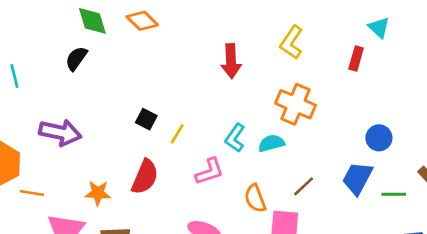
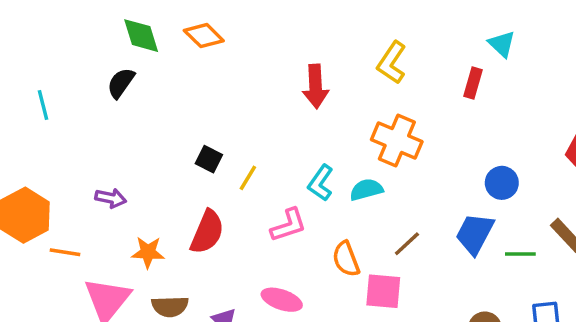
purple arrow: (60, 132) -> (111, 198), moved, size x0.6

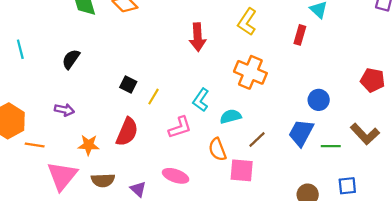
black semicircle: (121, 83) -> (71, 59), moved
cyan semicircle: (366, 190) -> (231, 116), moved

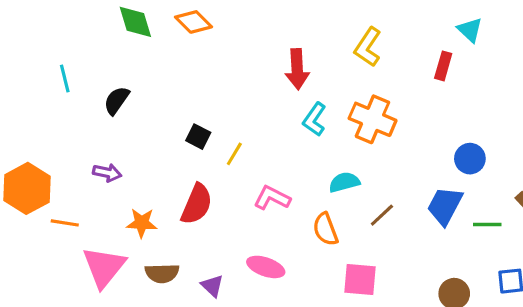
cyan line: (20, 49) -> (65, 78), moved
cyan L-shape: (201, 100) -> (314, 119), moved
pink L-shape: (180, 127) -> (272, 198), turned -135
pink square: (242, 170) -> (360, 280), moved

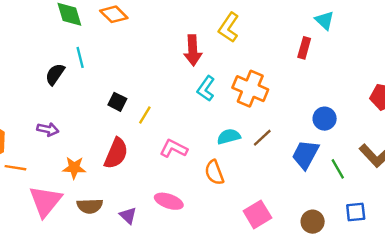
yellow L-shape: (368, 47) -> (229, 28), moved
cyan line: (65, 78) -> (80, 57), moved
brown line: (382, 215) -> (262, 138), moved
green line: (487, 225) -> (338, 169), turned 60
pink square: (360, 280) -> (257, 214), moved, turned -36

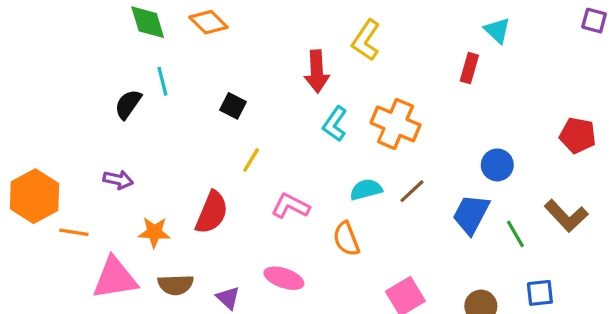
black square: (117, 102) -> (233, 106), moved
pink triangle: (45, 201) -> (115, 278), turned 42

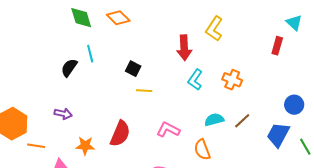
orange cross: (396, 124) -> (232, 80), size x0.7
yellow line: (251, 160) -> (144, 91), moved, turned 63

